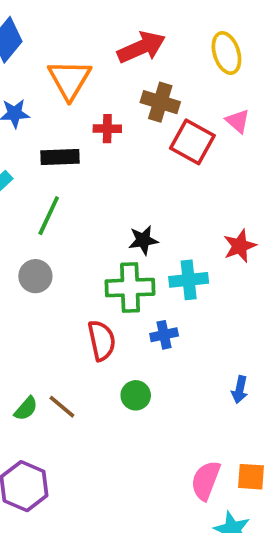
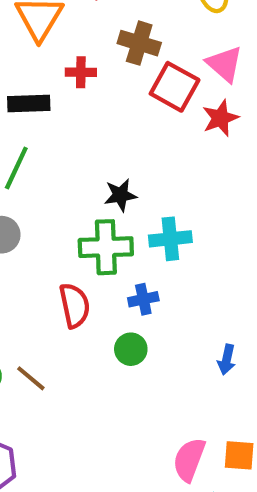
pink triangle: (238, 121) -> (225, 64), size x1.4
red star: (240, 246) -> (220, 118), moved
green circle: (136, 395) -> (131, 349), moved

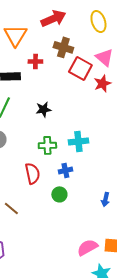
black star: (120, 195) -> (43, 109), moved
green cross: (106, 247) -> (47, 145), size x0.7
pink semicircle: (189, 460) -> (87, 247), turned 40

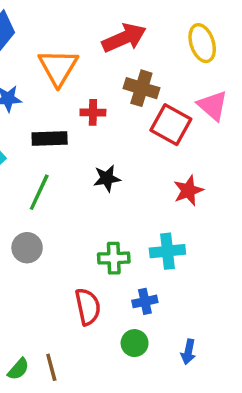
red star: (102, 83) -> (188, 190), moved
black star: (43, 109) -> (107, 178), moved
blue arrow: (105, 199) -> (188, 352), moved
brown line: (11, 208) -> (51, 367), turned 35

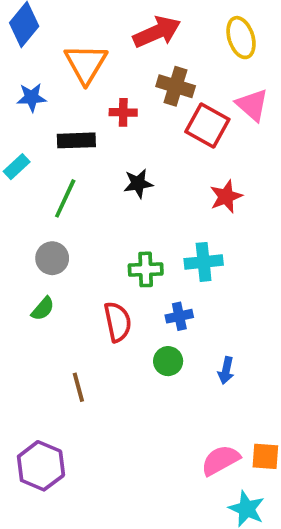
green semicircle: (18, 369) -> (43, 309), moved

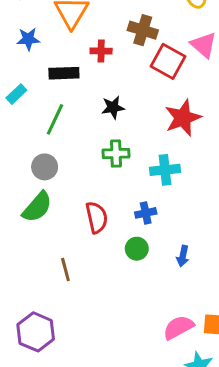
red star: (226, 197) -> (183, 118), size x1.4
green cross: (146, 269) -> (116, 154), moved
green semicircle: (43, 309) -> (37, 207), size x1.6

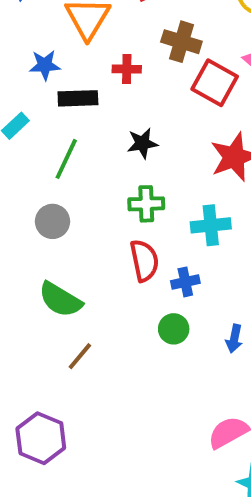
blue star: (28, 39) -> (45, 65), moved
green semicircle: (37, 207) -> (60, 300), moved, turned 80
red semicircle: (97, 217) -> (144, 260), moved
brown line: (65, 269) -> (80, 356), turned 55

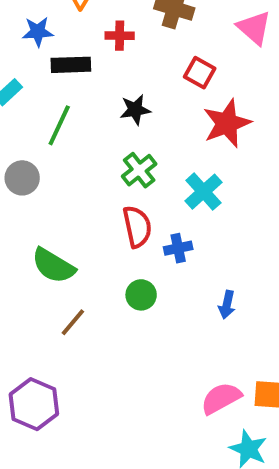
red square: (215, 83) -> (200, 73), moved, size x0.7
green cross: (146, 204) -> (139, 170), turned -36
gray circle: (53, 221) -> (22, 178), moved
cyan cross: (211, 225) -> (203, 192), turned -36
green circle: (174, 329) -> (141, 295), moved

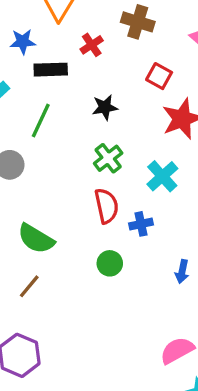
red cross: (120, 36) -> (92, 45), turned -35
brown line: (73, 322) -> (29, 286), moved

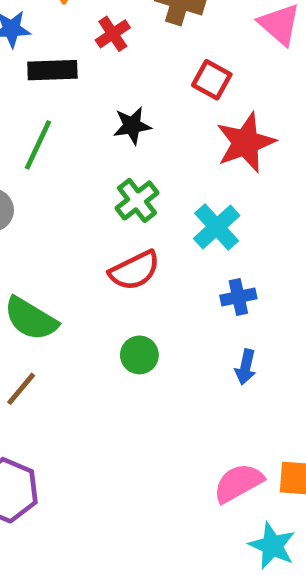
red semicircle: (106, 206) -> (135, 270), turned 76
blue cross: (141, 224) -> (238, 297), moved

